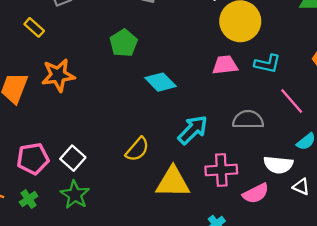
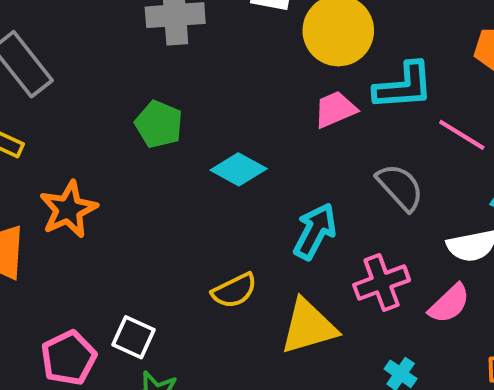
cyan L-shape: (267, 64) -> (404, 86), size x1.4
gray semicircle: (248, 120) -> (400, 187), turned 64
yellow semicircle: (137, 149) -> (234, 291), turned 40

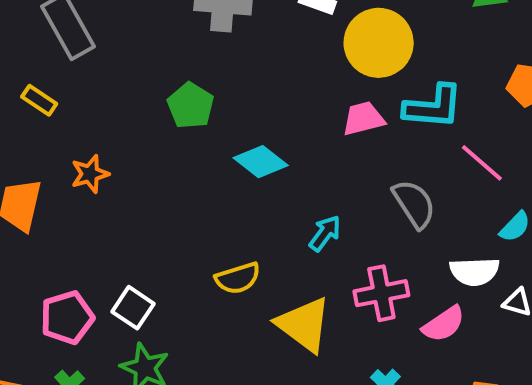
orange star: (68, 209) -> (90, 174), size x0.7
cyan arrow: (315, 231) -> (325, 233), size x0.7
yellow triangle: (308, 327) -> (304, 325), turned 44

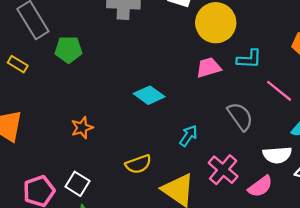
green pentagon: (191, 106) -> (68, 49), moved, turned -30
cyan L-shape: (433, 107) -> (249, 59), size x0.7
orange star: (90, 174) -> (82, 128), moved
pink cross: (381, 293) -> (223, 170), turned -36

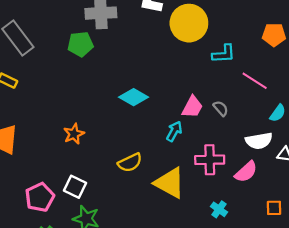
green pentagon: (68, 49) -> (80, 44), moved
pink trapezoid: (208, 68) -> (192, 107), moved, turned 140
gray semicircle: (240, 116) -> (221, 108), size x0.6
pink cross: (223, 170) -> (210, 160), turned -36

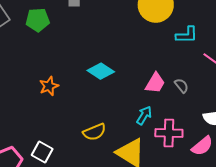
green pentagon: (80, 44) -> (38, 20), moved
cyan arrow: (174, 131) -> (144, 115), moved
orange star: (74, 134) -> (49, 86), moved

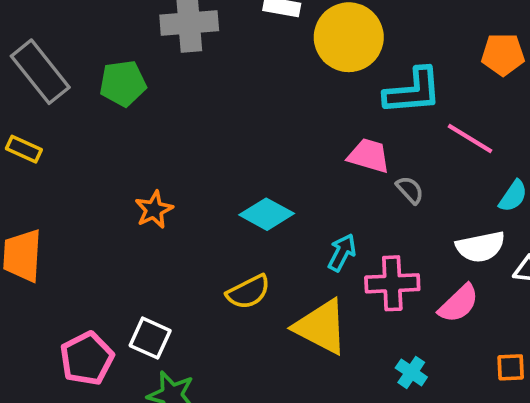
cyan L-shape: (187, 35) -> (413, 91), size x1.4
cyan diamond: (101, 71) -> (267, 214), moved
pink trapezoid: (155, 83) -> (369, 156), moved, turned -100

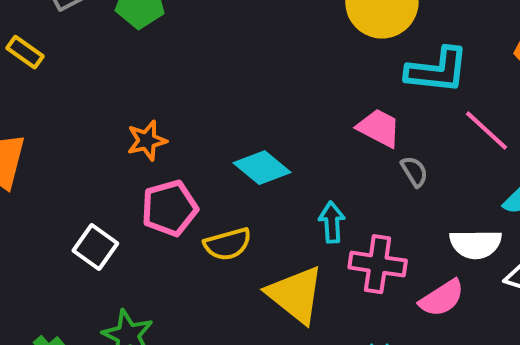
cyan arrow: (342, 253) -> (332, 222), turned -42
white square: (150, 338) -> (95, 247), moved
pink pentagon: (87, 359) -> (170, 208), moved

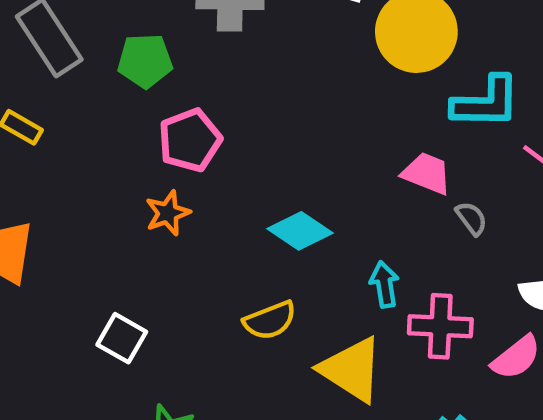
pink pentagon: (170, 208) -> (190, 140), moved

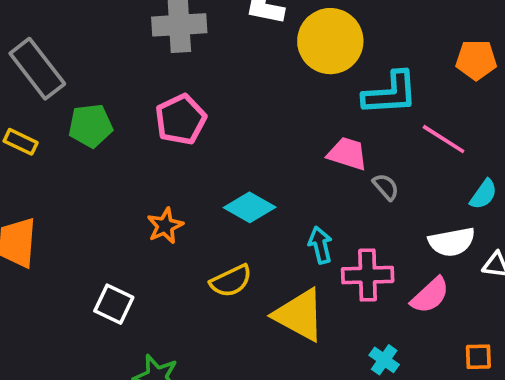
green pentagon: (145, 61) -> (91, 126), moved
pink pentagon: (190, 140) -> (181, 119), moved
orange star: (168, 213) -> (165, 226), moved

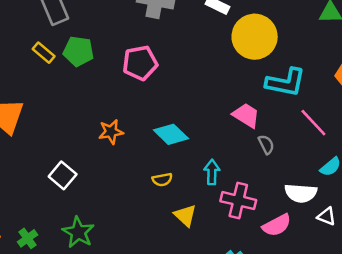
yellow rectangle: (21, 142) -> (44, 53), moved
yellow semicircle: (231, 281) -> (162, 180), moved, size x0.7
yellow triangle: (299, 315) -> (185, 215), size x0.6

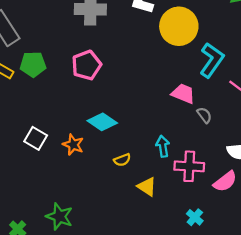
cyan L-shape: (286, 82) -> (212, 60), turned -56
orange star: (111, 132) -> (73, 145), moved, turned -30
cyan diamond: (171, 134) -> (102, 122), moved
white square: (63, 175) -> (36, 138), moved

